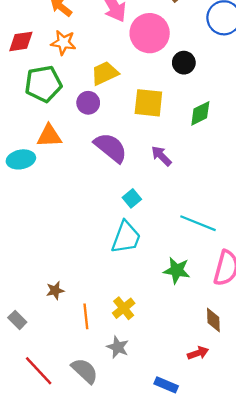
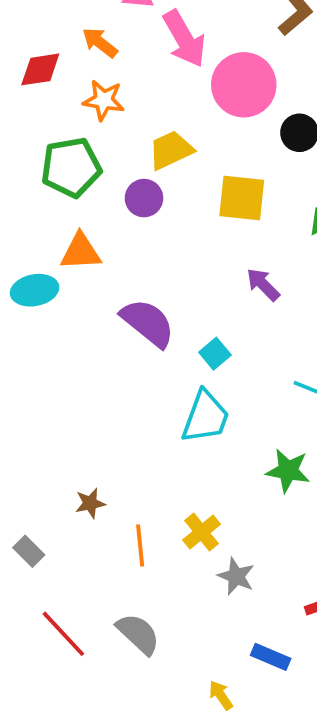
red diamond: (21, 41) -> (40, 69), moved
purple semicircle: (111, 148) -> (148, 323), moved
gray star: (118, 347) -> (236, 576), moved

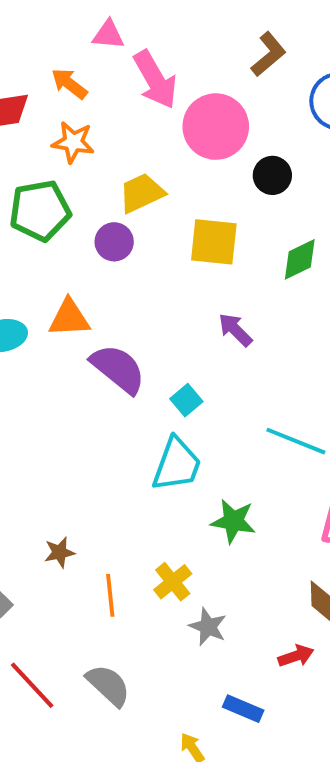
orange triangle: (81, 252) -> (69, 318), moved
green star: (288, 471) -> (233, 521), moved

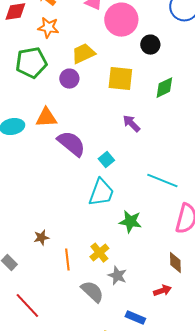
gray semicircle: (108, 685) -> (92, 292), moved

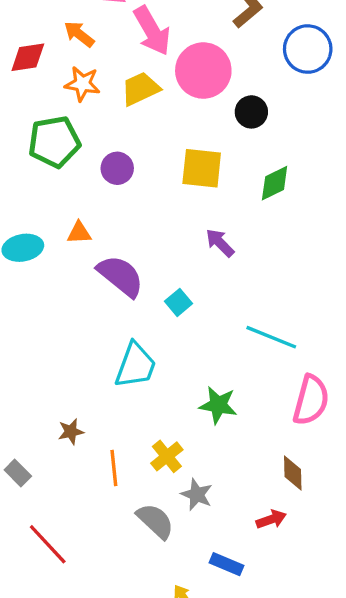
yellow trapezoid: (83, 54) -> (140, 89), moved
orange triangle: (46, 118) -> (79, 233), size x0.7
cyan trapezoid: (101, 193) -> (135, 365), moved

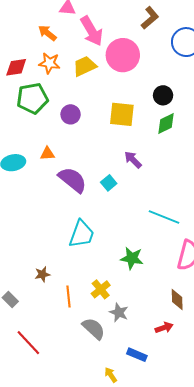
red diamond: (28, 57) -> (16, 67), moved
black circle: (251, 112) -> (163, 95), moved
cyan square: (178, 302) -> (109, 183), moved

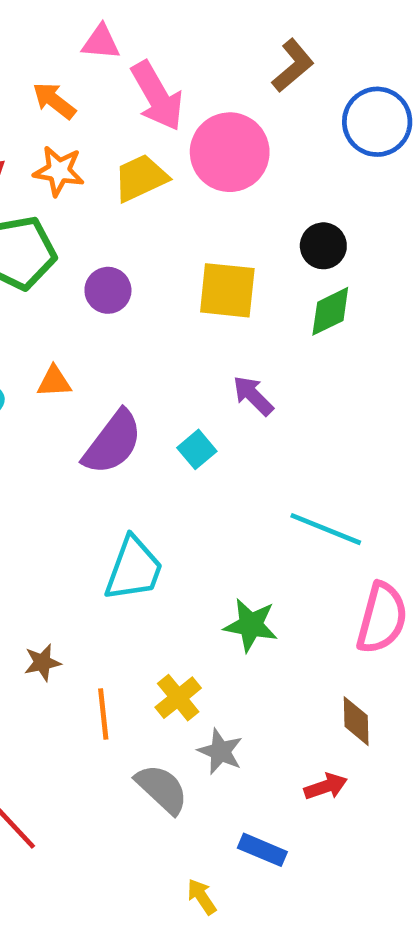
purple semicircle: (73, 180) -> (113, 442), turned 88

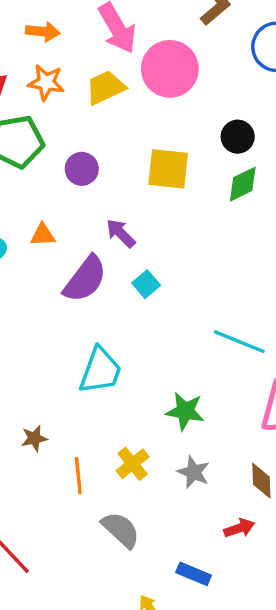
orange arrow: (54, 101) -> (43, 32), turned 148
purple arrow: (253, 396) -> (121, 233), moved
gray star: (220, 751) -> (194, 472), moved

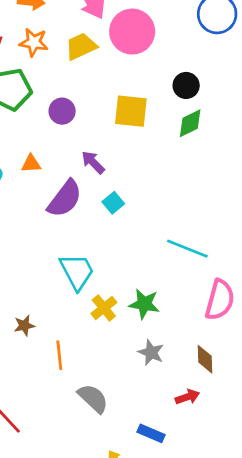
cyan trapezoid: (100, 371) -> (77, 272), turned -48
yellow cross: (133, 464) -> (104, 308), moved

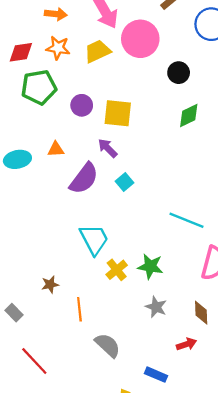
black circle: (186, 85) -> (179, 73), moved
yellow square: (131, 111) -> (118, 113), moved

